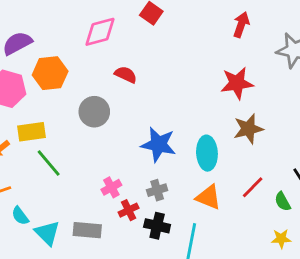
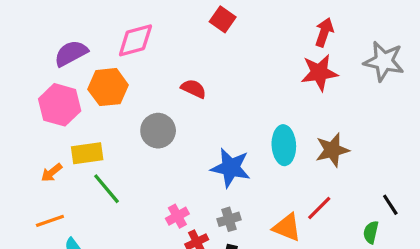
pink diamond: (100, 32) -> (135, 40), moved
red star: (237, 83) -> (319, 73), moved
cyan ellipse: (207, 153) -> (284, 145), moved
red line: (253, 187) -> (319, 208), moved
green semicircle: (283, 202) -> (371, 232), turned 42

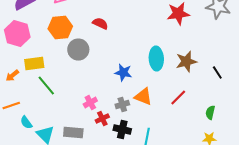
orange hexagon: (108, 87) -> (60, 28), moved
blue star: (231, 168) -> (123, 73), size x0.7
black line: (390, 205) -> (217, 73), moved
orange triangle: (287, 227) -> (143, 97), moved

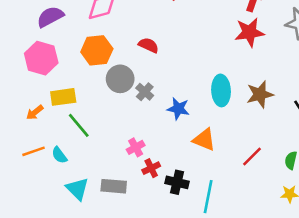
red line: (178, 98) -> (252, 156), moved
gray cross: (122, 105) -> (145, 92), moved, turned -32
cyan semicircle: (26, 123) -> (59, 155), moved

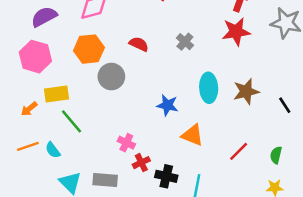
gray cross: (145, 92) -> (185, 42), moved
pink cross: (136, 147) -> (126, 143), turned -35

